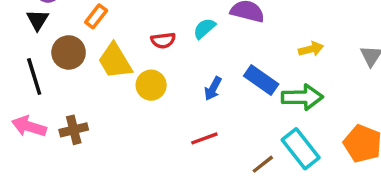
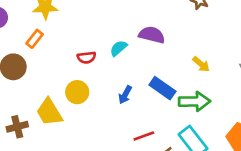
yellow arrow: (311, 49) -> (201, 64), turned 54
yellow trapezoid: (115, 61) -> (49, 112), moved
red line: (204, 138) -> (144, 136), moved

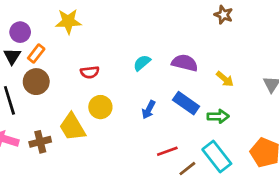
purple semicircle: (152, 35) -> (185, 63), moved
orange rectangle: (35, 39) -> (36, 54), moved
red semicircle: (87, 57) -> (90, 72), moved
green arrow: (194, 101) -> (218, 116), size x0.7

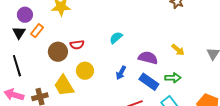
purple semicircle: (185, 63) -> (148, 58), moved
brown circle: (36, 82) -> (58, 52), moved
blue rectangle: (186, 103) -> (149, 82), moved

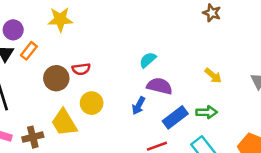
cyan semicircle: (116, 38) -> (148, 60), moved
purple semicircle: (148, 58) -> (160, 86), moved
blue rectangle: (149, 82) -> (175, 117), turned -72

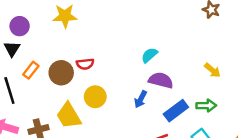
orange rectangle: (29, 51) -> (31, 70), moved

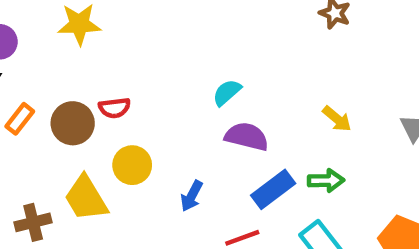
blue arrow: (141, 99) -> (192, 196), moved

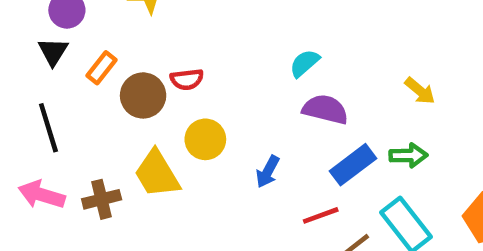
orange rectangle: (20, 119) -> (102, 68), moved

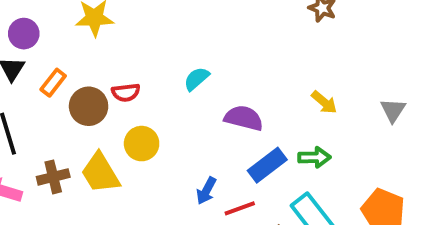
cyan semicircle: (305, 63) -> (197, 79), moved
blue arrow: (268, 172) -> (206, 191), moved
brown cross: (102, 199) -> (53, 177), moved

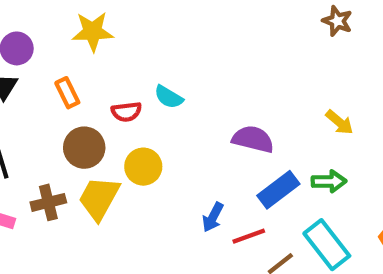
cyan semicircle: (197, 79) -> (169, 97), moved, turned -108
orange rectangle: (53, 83) -> (67, 93), moved, turned -64
brown circle: (89, 106) -> (84, 148), moved
yellow trapezoid: (100, 173) -> (99, 198), turned 60

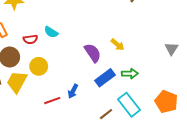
yellow arrow: (339, 122) -> (118, 45), moved
purple semicircle: (253, 139) -> (93, 53), turned 42
red line: (249, 236) -> (52, 101), moved

